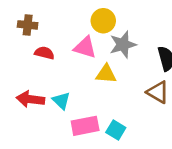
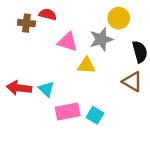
yellow circle: (103, 21) -> (119, 18), moved
brown cross: (28, 25) -> (26, 23), moved
red semicircle: (44, 53) -> (48, 14), moved

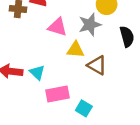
brown triangle: (132, 82) -> (97, 65), moved
cyan square: (95, 115) -> (84, 108), moved

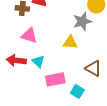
pink triangle: (57, 27) -> (29, 35), moved
brown triangle: (97, 65) -> (93, 68), moved

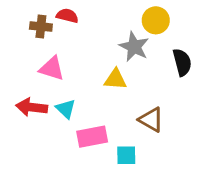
gray star: (82, 21) -> (134, 47), turned -30
cyan square: (77, 91) -> (126, 155), turned -32

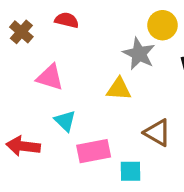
brown cross: (41, 27) -> (21, 32), moved, turned 35
red arrow: (32, 107) -> (23, 146), moved

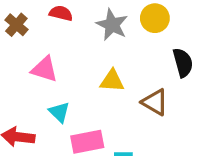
gray star: (139, 54) -> (112, 25), moved
brown triangle: (157, 133) -> (155, 102), moved

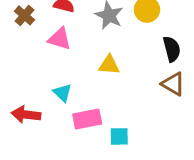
pink triangle: (44, 69) -> (60, 39), moved
brown triangle: (155, 102) -> (173, 84), moved

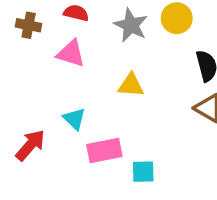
brown cross: (25, 15) -> (29, 25), turned -30
red arrow: (26, 115) -> (30, 145), turned 124

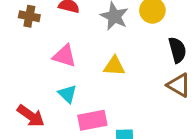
pink triangle: (71, 53) -> (64, 56), moved
red arrow: (30, 145) -> (31, 116), turned 84

